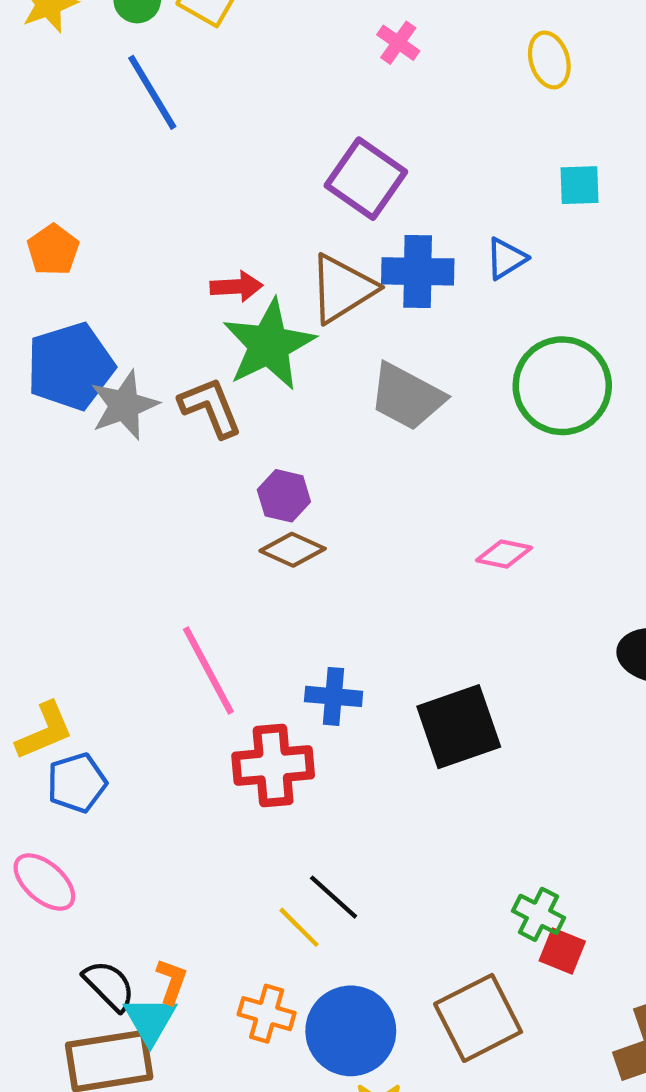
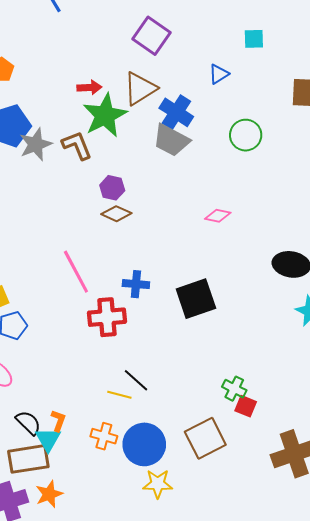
blue cross: (418, 271) -> (176, 112), moved, turned 32
green circle: (562, 386) -> (246, 135), size x0.7
yellow line: (299, 927) -> (119, 395), turned -30

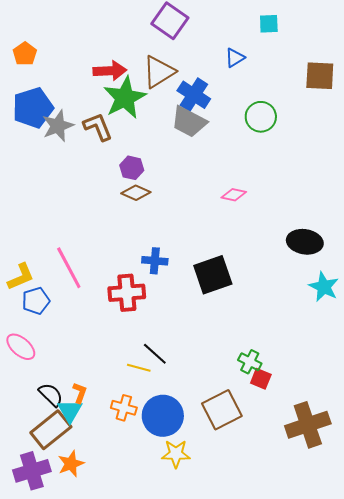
red arrow: (89, 87) -> (110, 71), size x1.4
pink line: (76, 272) -> (69, 268), moved
brown rectangle: (28, 459) -> (51, 430), turned -30

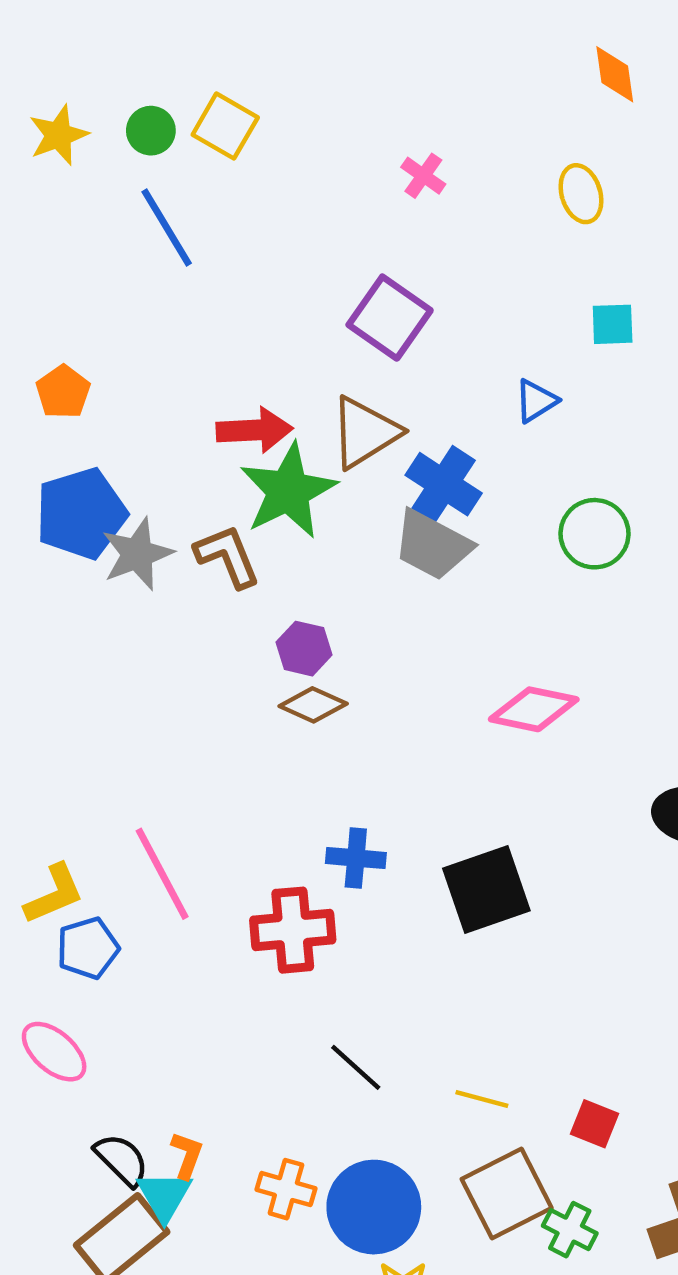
pink diamond: (234, 195) -> (534, 709), size x1.5
green cross: (250, 362) -> (570, 1230), moved
yellow line: (139, 368) -> (482, 1099), moved

